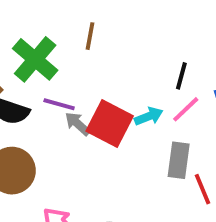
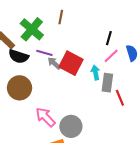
cyan arrow: (149, 116) -> (95, 73), moved, turned -80

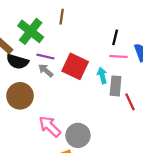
pink line: (111, 56) -> (119, 56), turned 49
gray arrow: (54, 63) -> (46, 70), moved

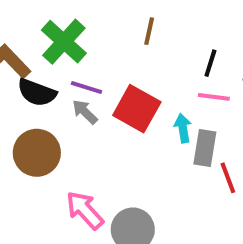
brown line: (62, 17) -> (149, 31), moved

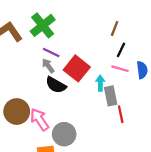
brown line: (149, 31) -> (115, 29), moved
black semicircle: (37, 93) -> (56, 85), moved
gray rectangle: (205, 148) -> (111, 96), turned -30
brown circle: (37, 153) -> (17, 111), moved

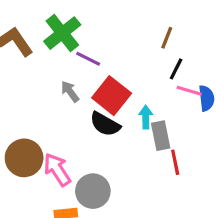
purple line: (51, 53) -> (88, 59), moved
pink line: (120, 69) -> (189, 91), moved
black semicircle: (56, 85) -> (105, 124), moved

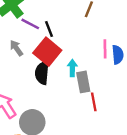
black line: (176, 69) -> (49, 29), moved, turned -49
pink line: (189, 91) -> (105, 49), turned 72
black semicircle: (105, 124) -> (42, 73), turned 65

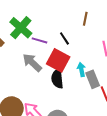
black line: (49, 29) -> (64, 38), moved
gray arrow: (16, 48) -> (32, 63), size x1.5

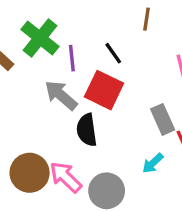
purple line: (40, 40) -> (72, 58), turned 70
cyan arrow: (81, 70) -> (153, 163), moved, turned -120
black semicircle: (57, 79) -> (87, 130), moved

